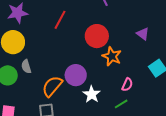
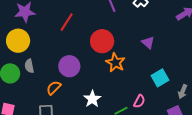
purple circle: (76, 75) -> (69, 66), moved
pink semicircle: (127, 85) -> (139, 101), moved
orange semicircle: (52, 86) -> (54, 88), size x0.7

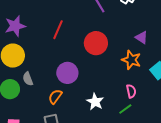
orange star: (115, 63) -> (131, 60), moved
pink semicircle: (139, 101) -> (131, 91), moved, turned -32

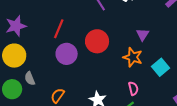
purple triangle: (142, 37) -> (143, 35), turned 32
purple circle: (67, 73) -> (67, 54), moved

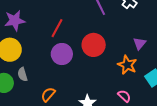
pink semicircle: (133, 88) -> (124, 96), turned -40

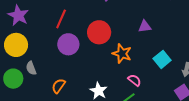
purple star: (15, 21) -> (18, 15), turned -30
purple triangle: (140, 43) -> (145, 26), turned 48
orange star: (127, 65) -> (122, 54), moved

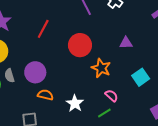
purple circle: (68, 44) -> (35, 72), moved
orange semicircle: (59, 86) -> (45, 95), moved, turned 63

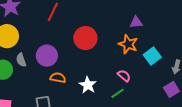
red circle: (80, 45) -> (85, 38), moved
orange star: (101, 68) -> (128, 44), moved

